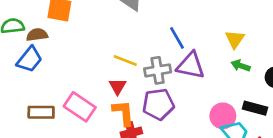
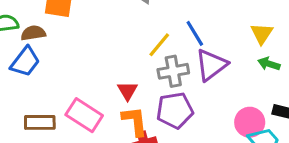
yellow line: (125, 60) -> (159, 45), moved, turned -70
purple triangle: (191, 66) -> (211, 65), turned -48

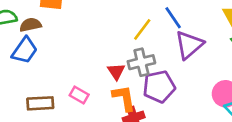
gray cross: (173, 71) -> (141, 62), moved
pink rectangle: (84, 115) -> (79, 95), size x0.6

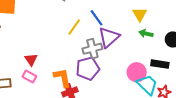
gray cross: (141, 62) -> (92, 49), moved
red triangle: (116, 71) -> (31, 60), moved

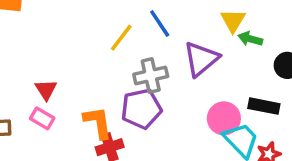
green arrow: (146, 34) -> (250, 39), moved
purple triangle: (109, 37) -> (201, 59), moved

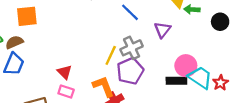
yellow line: (121, 38) -> (111, 55), moved
purple triangle: (201, 59) -> (162, 30), size x0.7
black rectangle: (264, 106) -> (176, 81), moved

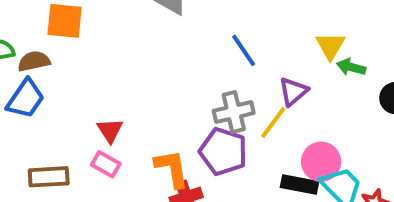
yellow line: (111, 55) -> (273, 123), moved
purple pentagon: (130, 71) -> (223, 152), turned 30

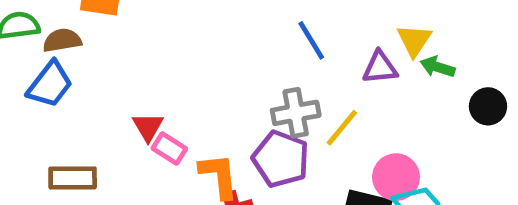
purple triangle: (293, 92) -> (380, 67), moved, turned 32
pink rectangle: (106, 164) -> (169, 149), moved

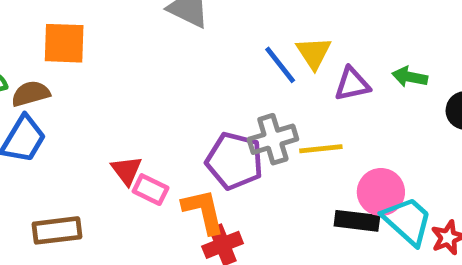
yellow triangle: (414, 40) -> (314, 53), moved
yellow line: (342, 128) -> (321, 149), turned 51
purple pentagon: (281, 159) -> (235, 161), moved

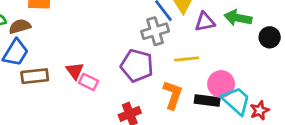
green arrow: (410, 77) -> (238, 18), size x1.4
gray cross: (273, 139) -> (155, 31), moved
orange L-shape: (203, 211) -> (173, 95), moved, turned 32
brown rectangle: (57, 230) -> (35, 76), moved

